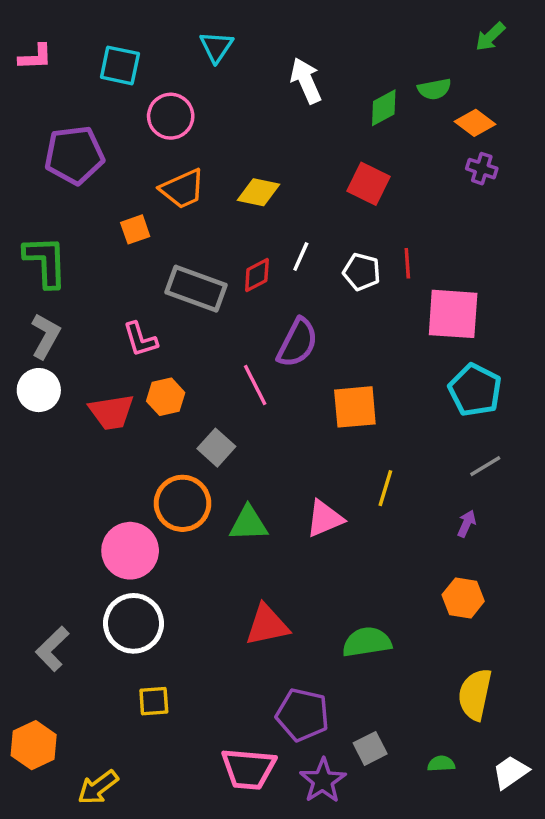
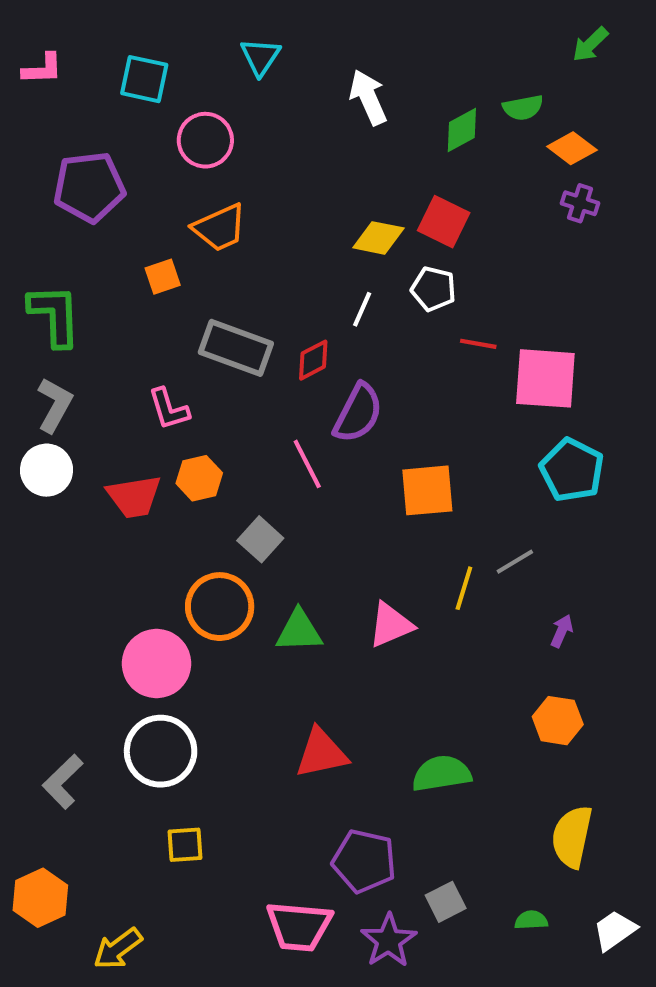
yellow diamond: (259, 192) -> (378, 238), moved
red line: (407, 263) -> (478, 344), moved, turned -76
white pentagon: (362, 272) -> (433, 289), moved
red diamond: (257, 275) -> (313, 360), moved
gray line: (485, 466) -> (515, 562), moved

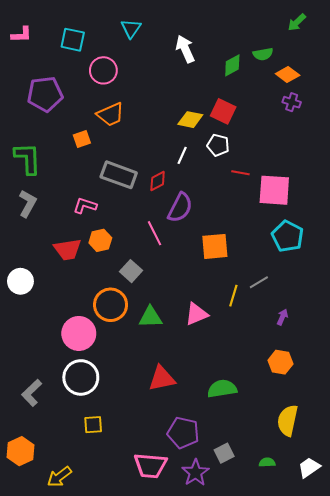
pink L-shape: (169, 409) -> (85, 206), turned 125
white circle: (46, 470) -> (20, 281), moved

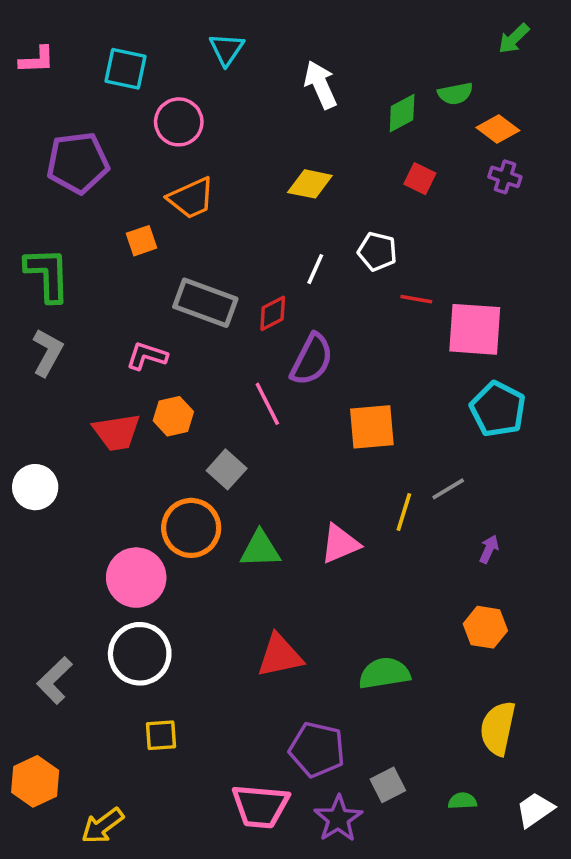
red square: (223, 111) -> (420, 179), moved, size x0.7
yellow diamond: (190, 120) -> (310, 184), moved

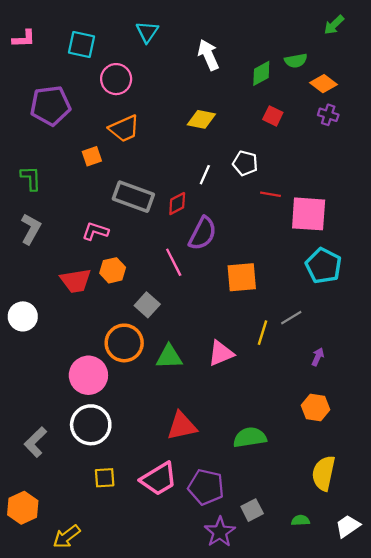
green L-shape: (48, 274) -> (31, 178), size x0.7
pink trapezoid: (260, 806) -> (159, 479), moved, turned -36

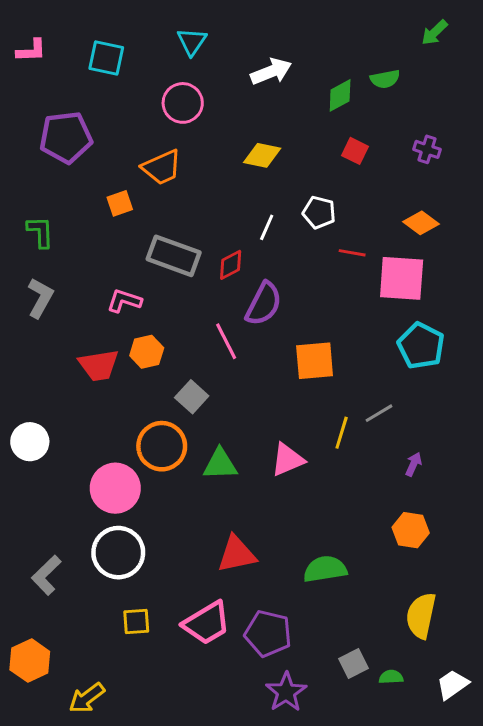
white arrow: (208, 55) -> (271, 71), turned 92
pink circle: (116, 79) -> (183, 103), moved
orange diamond: (324, 84) -> (421, 223), moved
white circle: (23, 316) -> (30, 442), moved
gray square: (252, 510) -> (354, 664), moved

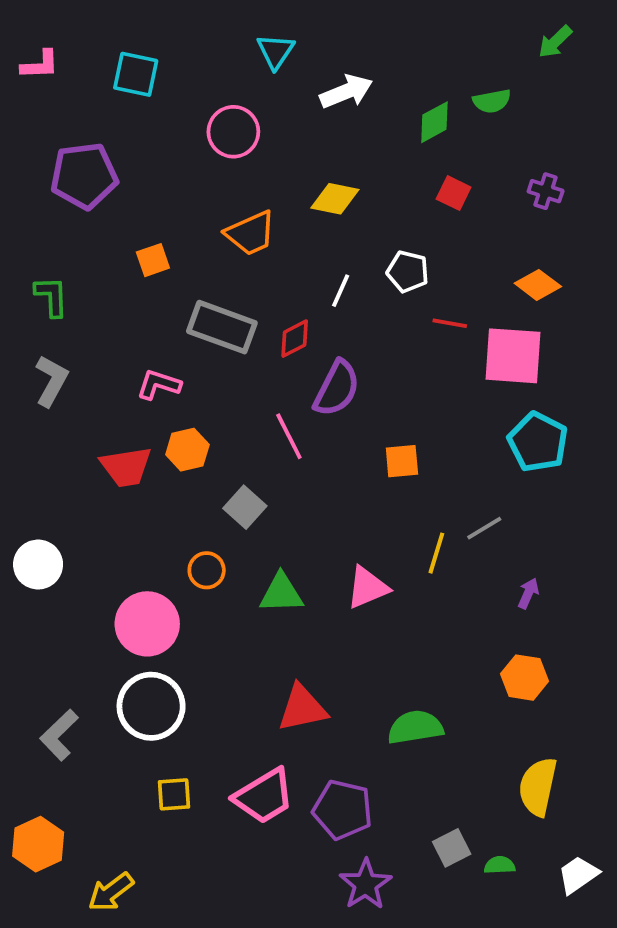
cyan triangle: (192, 42) -> (276, 51), moved
orange trapezoid: (162, 167) -> (251, 233), moved
orange square: (315, 361) -> (402, 461), size x0.7
orange circle: (162, 446) -> (207, 570), size x0.6

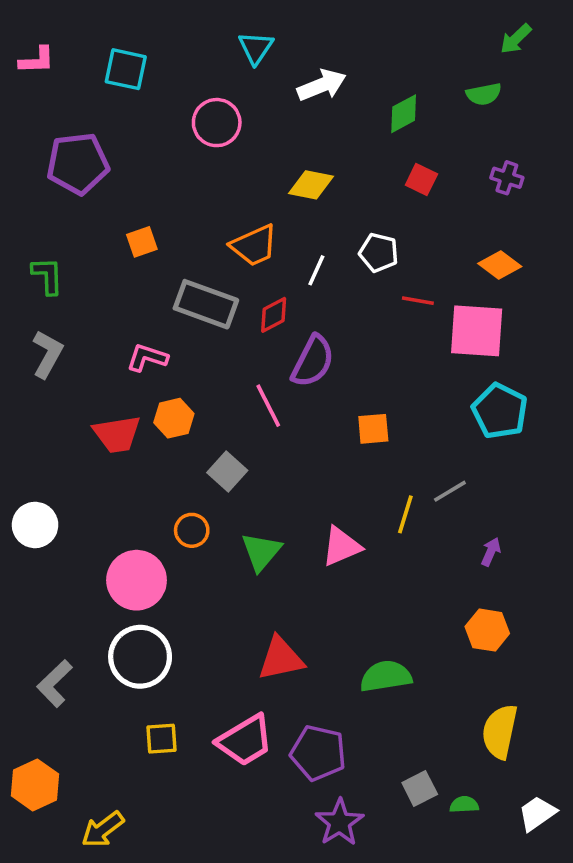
green semicircle: (492, 101) -> (484, 94), moved
orange trapezoid: (251, 233) -> (254, 245), moved
green triangle: (281, 593) -> (261, 552), turned -48

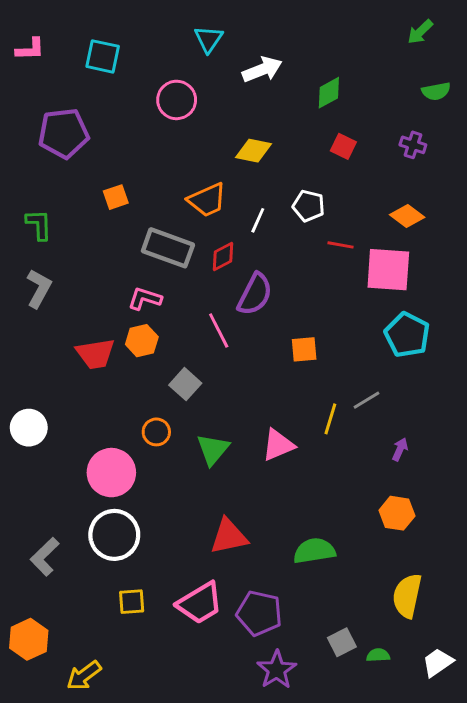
green semicircle: (484, 94) -> (436, 91), moved
pink L-shape: (147, 358) -> (145, 299), moved

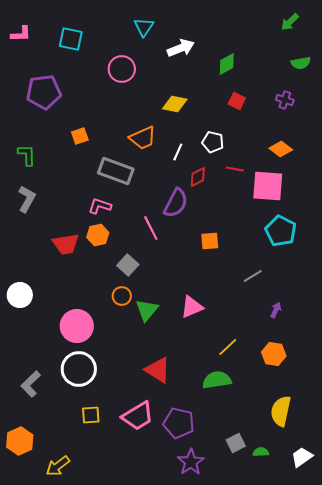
red diamond: (223, 257) -> (198, 177), moved
yellow line: (330, 419) -> (228, 347), moved, turned 30
orange circle: (156, 432) -> (122, 296), moved
red triangle: (229, 536) -> (158, 370), turned 44

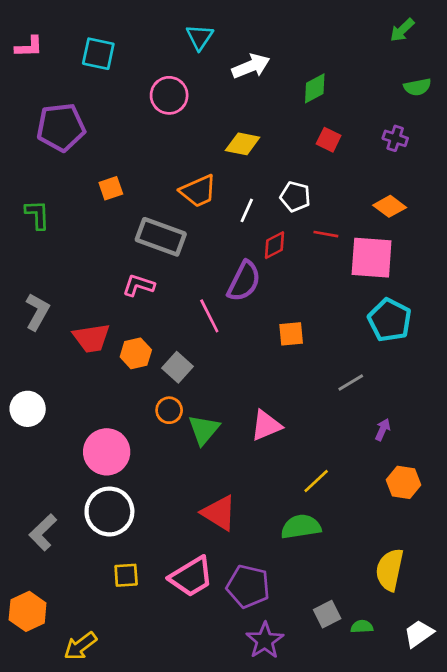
gray L-shape: (27, 199) -> (37, 312), moved
orange hexagon: (98, 235) -> (136, 353), moved
orange hexagon: (274, 354) -> (404, 482), moved

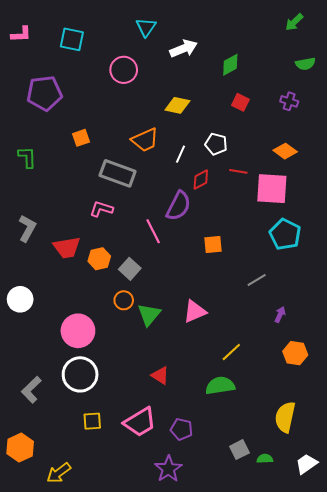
red triangle: (219, 513) -> (160, 375), size x0.7
purple pentagon: (248, 586) -> (182, 429), size x0.7
purple star: (265, 640) -> (168, 469), moved

